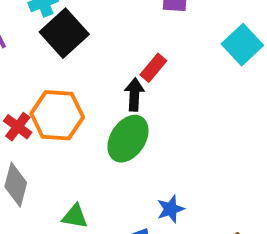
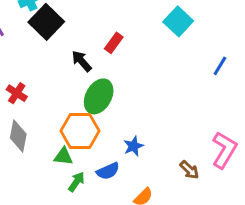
black arrow: (134, 94) -> (82, 61), moved, turned -40
orange hexagon: (57, 115) -> (80, 131), moved

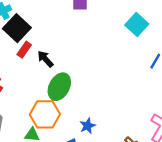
cyan square: (178, 21) -> (137, 24), moved
red rectangle: (114, 43) -> (24, 50), moved

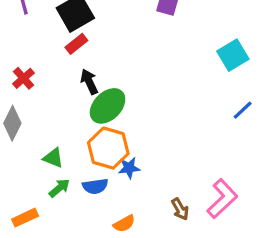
black arrow: (45, 59) -> (89, 82), moved
orange hexagon: (45, 114) -> (108, 148), moved

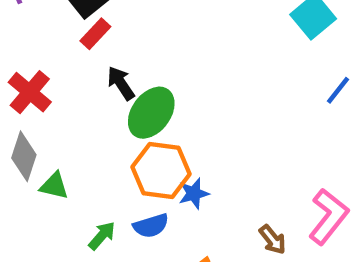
red cross: (23, 78) -> (30, 92), size x1.4
green triangle: (53, 158) -> (54, 186), moved

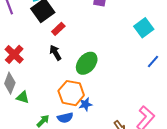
red rectangle: (95, 34) -> (58, 29), moved
green ellipse: (151, 113) -> (87, 63), moved

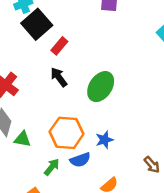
orange hexagon: (71, 93) -> (67, 133), moved

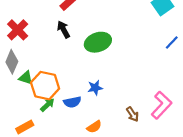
green ellipse: (101, 87) -> (98, 42), turned 30
orange hexagon: (67, 133) -> (45, 86), moved

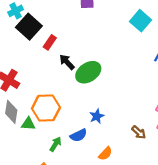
black arrow: (64, 29) -> (67, 62), moved
orange hexagon: (45, 86) -> (46, 108), moved

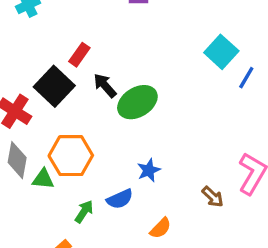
cyan square: (140, 21) -> (221, 52), moved
black square: (29, 27) -> (54, 86), moved

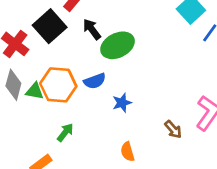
green triangle: (43, 179) -> (35, 91), moved
blue semicircle: (120, 199) -> (95, 81), moved
orange semicircle: (160, 228) -> (128, 152), turned 114

